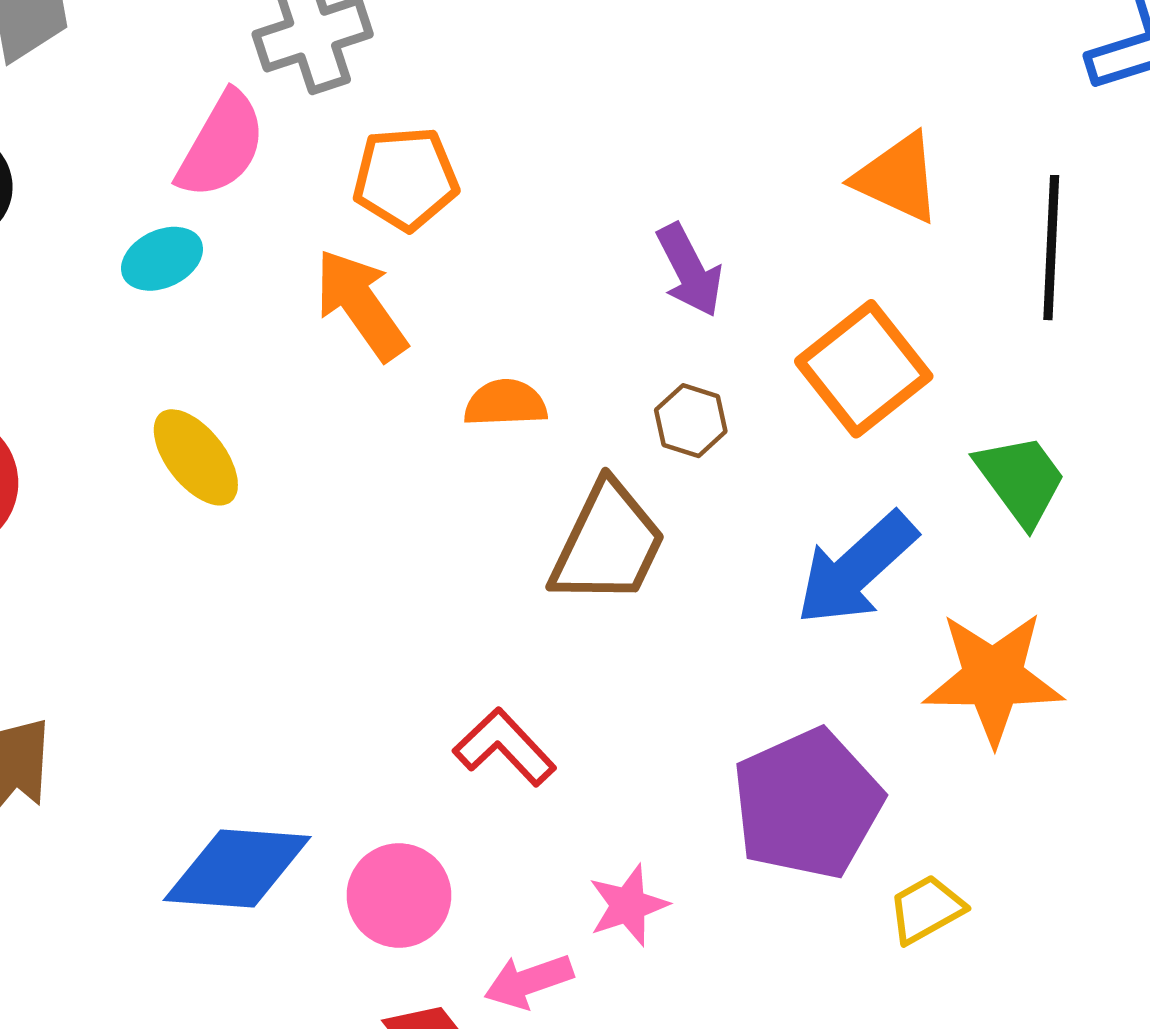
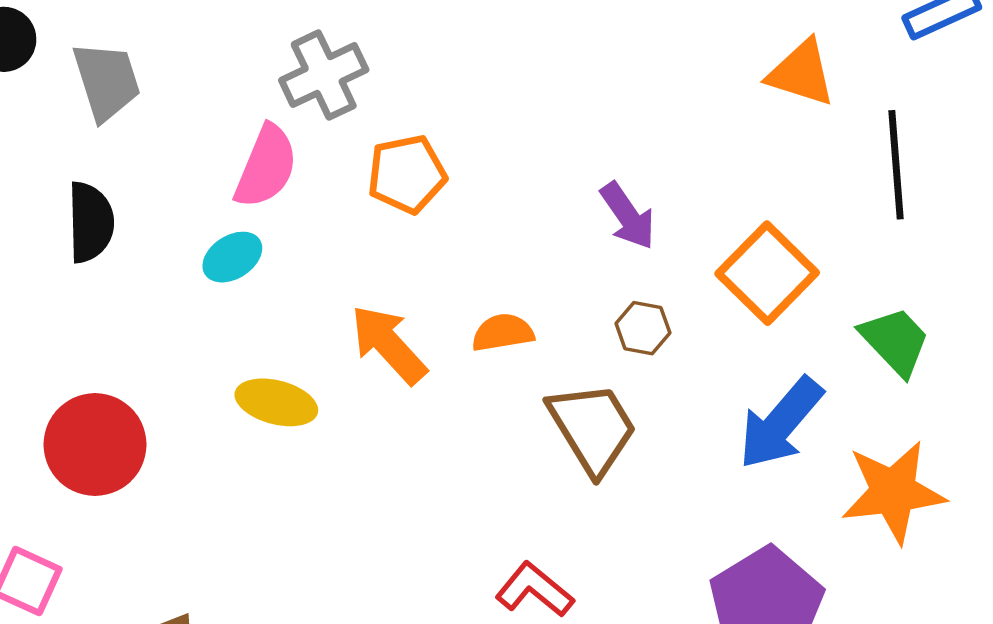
orange triangle: (898, 178) -> (801, 73), moved
orange arrow: (361, 305) -> (389, 344), moved
yellow ellipse: (196, 457) -> (276, 402), turned -30
brown trapezoid: (608, 544) -> (592, 428), turned -50

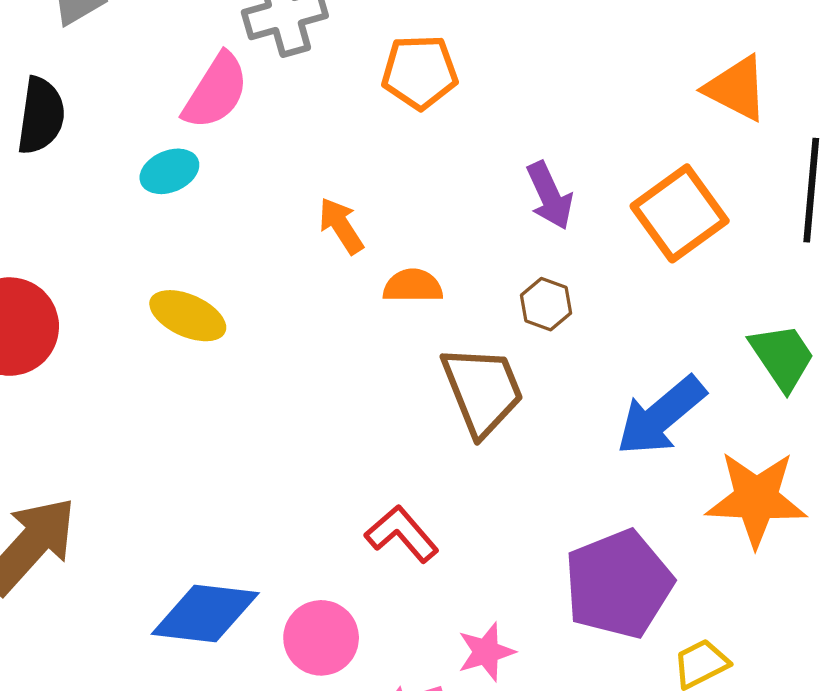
orange pentagon: (407, 174) -> (420, 72), moved
orange square: (767, 273) -> (680, 213), moved
orange arrow: (389, 344) -> (341, 226), moved, size x0.7

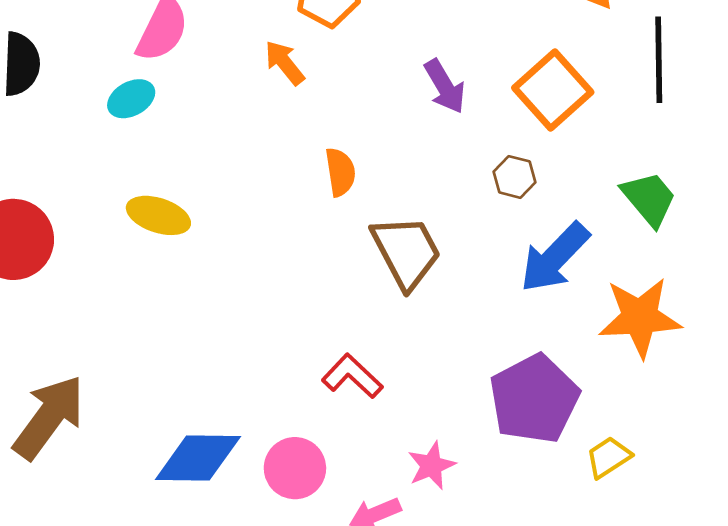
orange arrow: (341, 226) -> (285, 63), moved
orange semicircle: (413, 286) -> (340, 172), turned 87
brown hexagon: (546, 304) -> (514, 177), moved

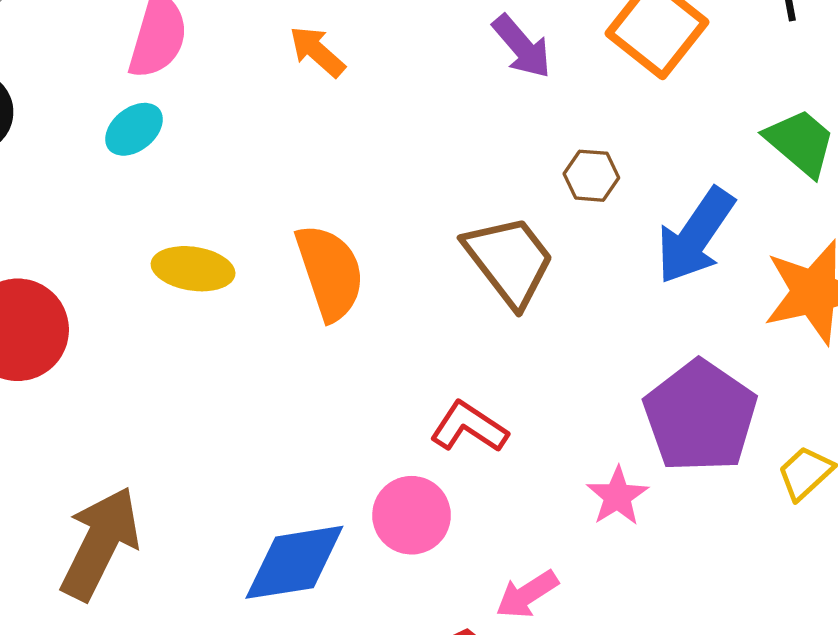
orange semicircle: (340, 172) -> (330, 272), moved, size x1.6
brown hexagon: (514, 177) -> (591, 176), moved
pink star: (431, 466) -> (617, 496), moved
pink circle: (295, 468) -> (412, 515), moved

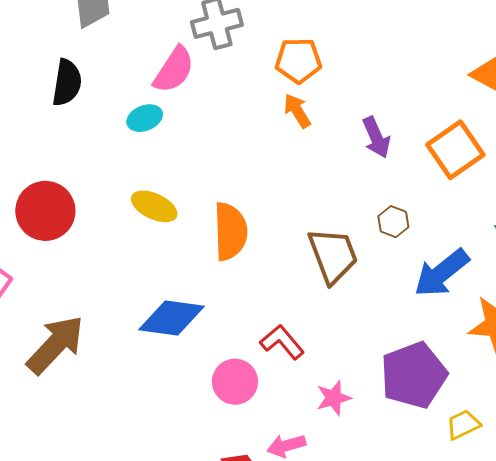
orange arrow: (317, 52) -> (297, 111), moved
pink star: (617, 496) -> (334, 398), moved
blue diamond: (294, 562) -> (171, 318), moved

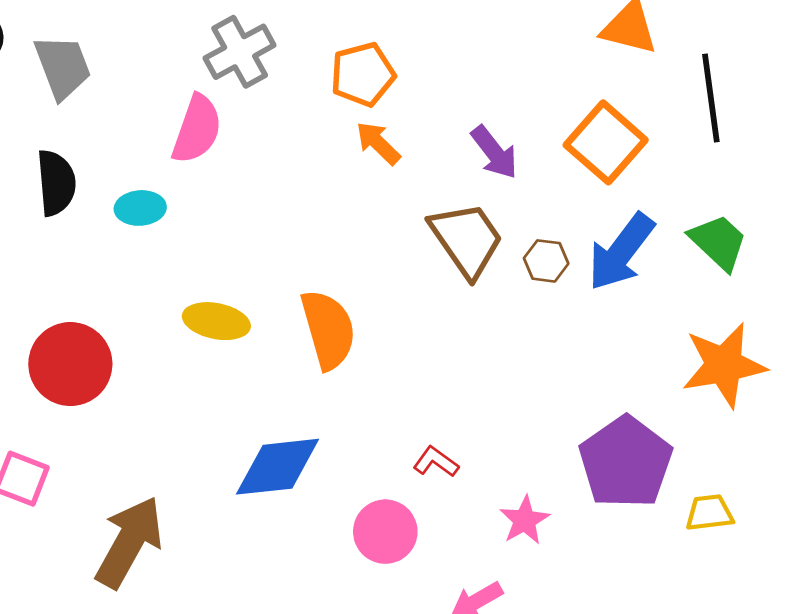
cyan ellipse: (145, 118) -> (140, 208), moved, turned 32
brown trapezoid: (333, 255) -> (467, 239), moved
blue arrow: (442, 273) -> (621, 252), moved
red L-shape: (282, 342) -> (436, 462), size x0.7
yellow trapezoid: (463, 425) -> (709, 513), turned 33

